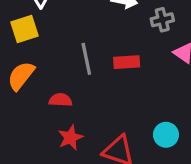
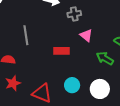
red rectangle: (127, 62) -> (61, 51), moved

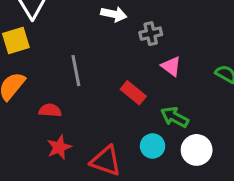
red rectangle: (61, 51) -> (133, 93), turned 42
green arrow: (105, 58) -> (175, 117), moved

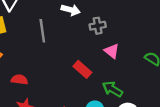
gray line: (76, 71) -> (42, 31), moved

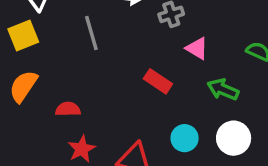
green arrow: (112, 89) -> (223, 89), moved

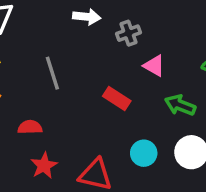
gray line: (91, 33) -> (52, 73), moved

